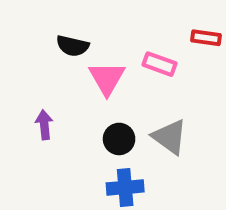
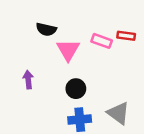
red rectangle: (206, 38) -> (126, 36), moved
gray triangle: (170, 137) -> (118, 113), moved

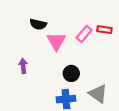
pink rectangle: (102, 41) -> (84, 34), turned -70
black circle: (76, 89) -> (71, 73), moved

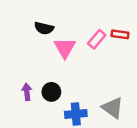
purple arrow: (23, 66) -> (27, 92), moved
black circle: (71, 73) -> (51, 92), moved

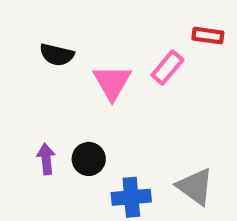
black semicircle: (44, 28) -> (57, 55), moved
red rectangle: (120, 34) -> (208, 36), moved

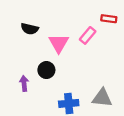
black circle: (89, 159) -> (46, 70), moved
gray triangle: (195, 187) -> (102, 98), turned -30

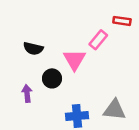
black semicircle: (30, 29) -> (33, 48), moved
pink triangle: (59, 43) -> (74, 60), moved

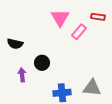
black semicircle: (33, 48) -> (15, 44), moved
pink triangle: (74, 60) -> (60, 18), moved

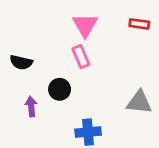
pink rectangle: (79, 32) -> (81, 57), moved, turned -63
gray triangle: (92, 88) -> (139, 102), moved

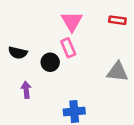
black circle: (60, 89) -> (50, 62), moved
gray triangle: (139, 102) -> (117, 72), moved

